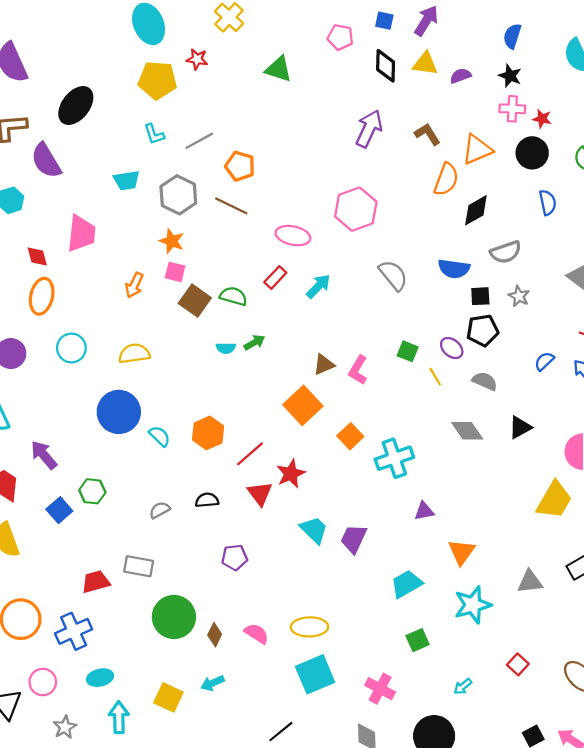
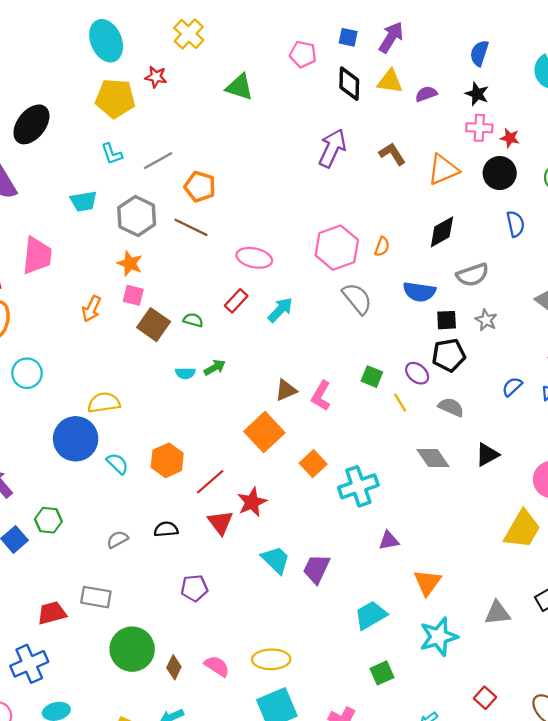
orange semicircle: (446, 179) -> (382, 247), moved, size x0.6
pink hexagon: (356, 209) -> (337, 248), moved
green semicircle: (233, 296) -> (193, 320), size x0.7
yellow semicircle: (134, 354) -> (104, 403), moved

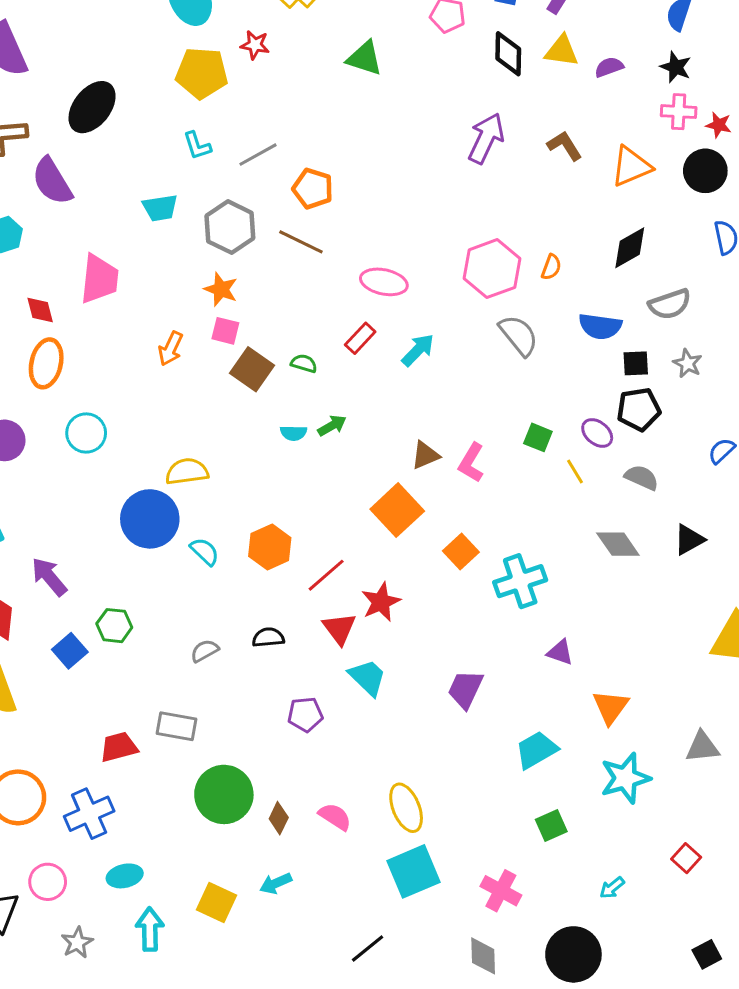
purple triangle: (389, 541) -> (560, 652), turned 30
cyan trapezoid: (276, 560) -> (368, 677), moved
yellow ellipse: (271, 659) -> (406, 808), turned 69

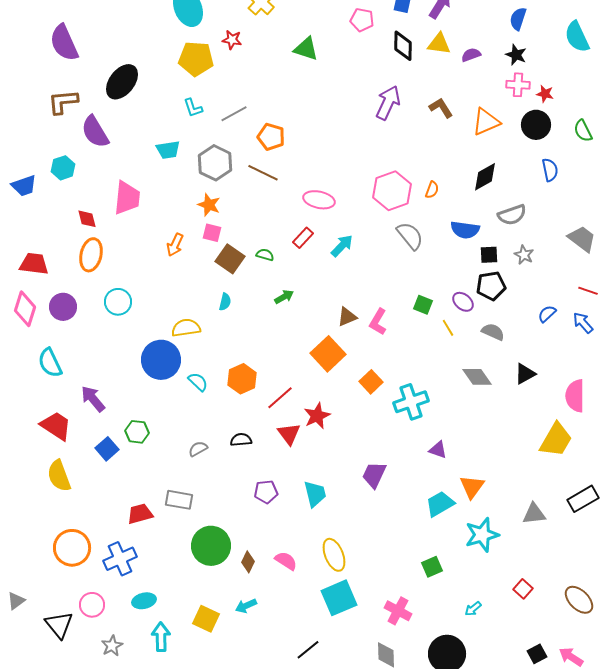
cyan semicircle: (294, 433) -> (225, 302), moved, turned -78
cyan trapezoid: (368, 677) -> (315, 494), moved, turned 32
cyan trapezoid: (536, 750) -> (440, 504), moved

